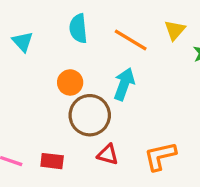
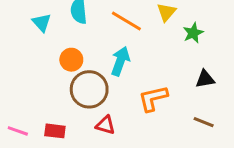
cyan triangle: (23, 42) -> (42, 22), moved
orange L-shape: (160, 156) -> (153, 98), moved

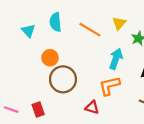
cyan arrow: (120, 61) -> (116, 59), moved
red triangle: (106, 125) -> (92, 107), moved
red rectangle: (55, 131) -> (38, 110), turned 64

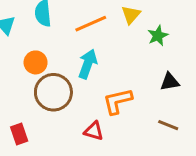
orange line: (90, 30) -> (91, 24), turned -55
cyan arrow: (116, 59) -> (88, 64), moved

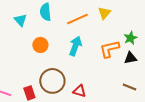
green star: (158, 36) -> (130, 38), moved
brown circle: (53, 92) -> (52, 81), moved
orange L-shape: (118, 101) -> (109, 49), moved

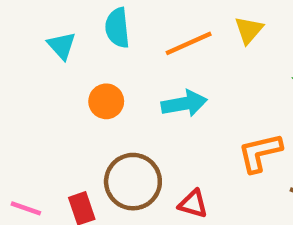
cyan arrow: (75, 46) -> (184, 104), turned 60
orange L-shape: (109, 49) -> (260, 153), moved

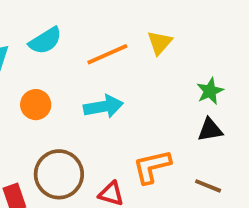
cyan semicircle: (117, 28) -> (45, 41), turned -116
orange L-shape: (260, 153) -> (152, 167), moved

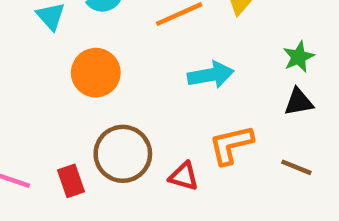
orange circle: (36, 105) -> (96, 73), size x1.4
cyan arrow: (103, 107) -> (211, 75), moved

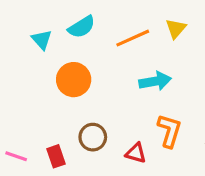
orange L-shape: (231, 145) -> (169, 131), turned 120
brown circle: (123, 154) -> (93, 137), size x0.7

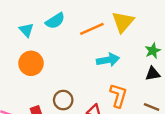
yellow triangle: (176, 28) -> (123, 22), size x1.5
orange circle: (74, 80) -> (31, 63), moved

